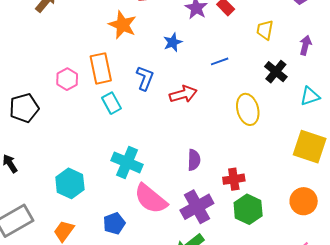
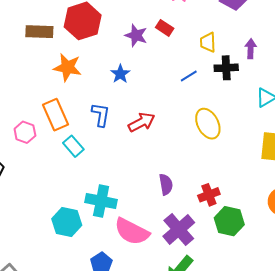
blue line: (220, 61) -> (189, 76), moved
black cross: (276, 72) -> (226, 68), moved, turned -30
cyan hexagon: (70, 183) -> (67, 222), moved

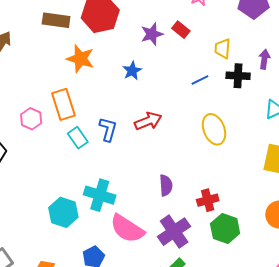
purple star: (136, 35) -> (152, 34), turned 30
blue L-shape: (101, 115) -> (108, 129), moved

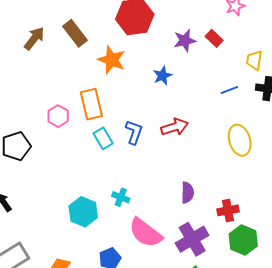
brown rectangle: (56, 20) -> (75, 33), moved, turned 40
cyan cross: (100, 195) -> (121, 197), size x0.6

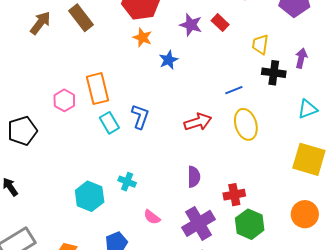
purple star: (185, 41) -> (191, 25), turned 30
orange star: (112, 60) -> (142, 37), moved, size x0.7
blue line: (229, 90) -> (234, 90), moved
red arrow: (175, 127) -> (198, 122), moved
pink semicircle: (145, 233) -> (152, 217), size x0.5

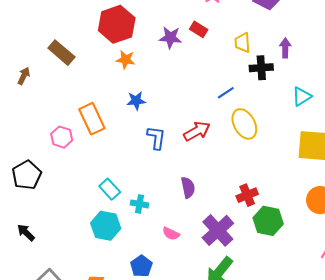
brown arrow: (40, 23) -> (24, 76), moved, size x0.7
blue star: (168, 60) -> (136, 101), moved, turned 30
blue L-shape: (140, 117) -> (156, 138), moved
cyan rectangle: (109, 123) -> (110, 189), moved
purple semicircle: (194, 177) -> (188, 188), moved

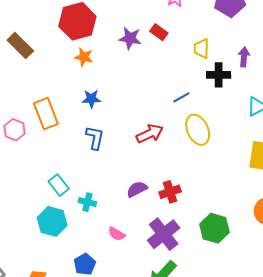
blue L-shape: (156, 138) -> (95, 138), moved
purple semicircle: (188, 188) -> (137, 189), turned -110
red cross: (247, 195) -> (170, 192), moved

